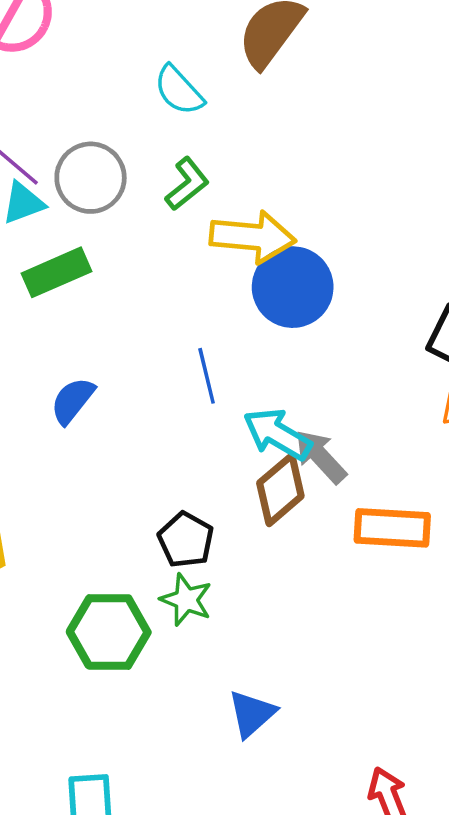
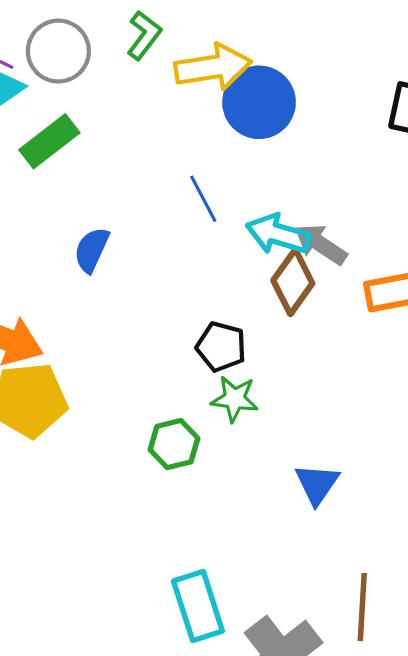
green hexagon: (109, 632) -> (174, 444), size x0.7

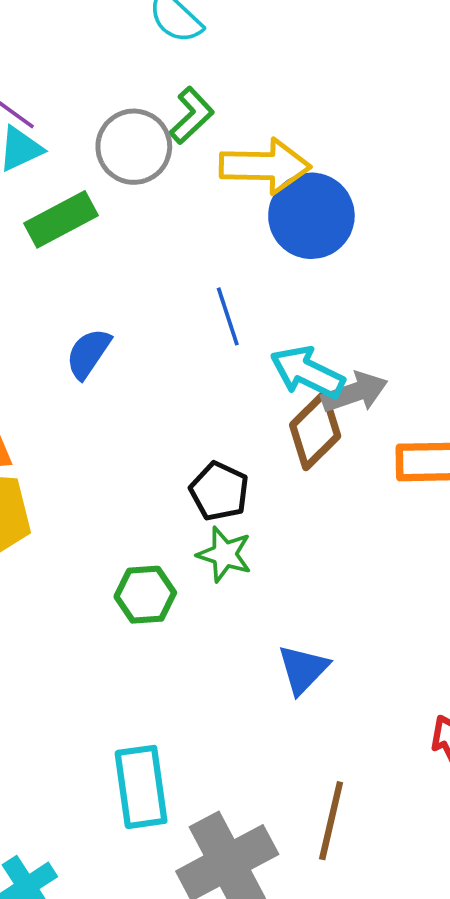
gray circle: (58, 51) -> (134, 147), moved
gray arrow: (321, 244) -> (355, 392), turned 118

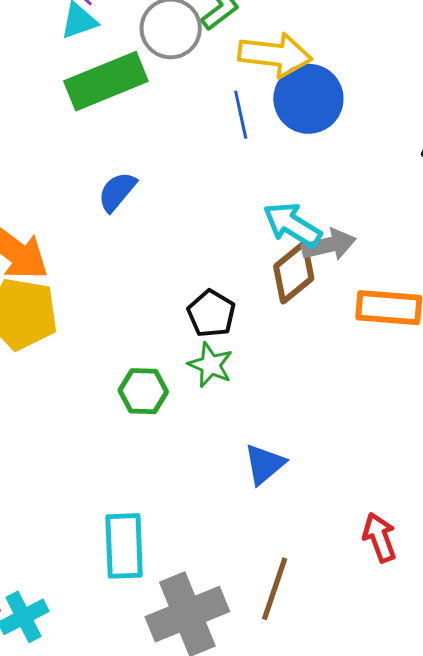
green rectangle: (61, 219) -> (106, 81), size x1.4
blue line: (228, 316) -> (241, 115), moved

